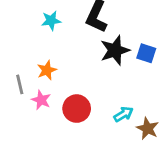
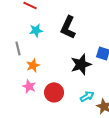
black star: (115, 50) -> (81, 64), moved
gray line: (20, 84) -> (18, 48), moved

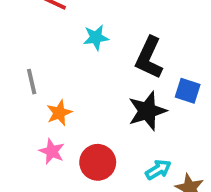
black L-shape: (68, 27) -> (149, 58), moved
cyan star: (36, 30) -> (96, 38), moved

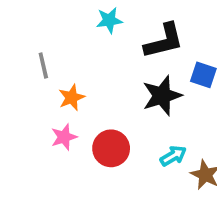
black L-shape: (149, 58) -> (164, 41), turned -129
pink star: (52, 151) -> (64, 137), turned 30

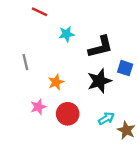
orange star: (72, 98) -> (56, 82), moved

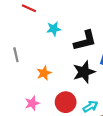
pink star: (38, 107) -> (32, 103), moved
red circle: (68, 114) -> (66, 102), moved

